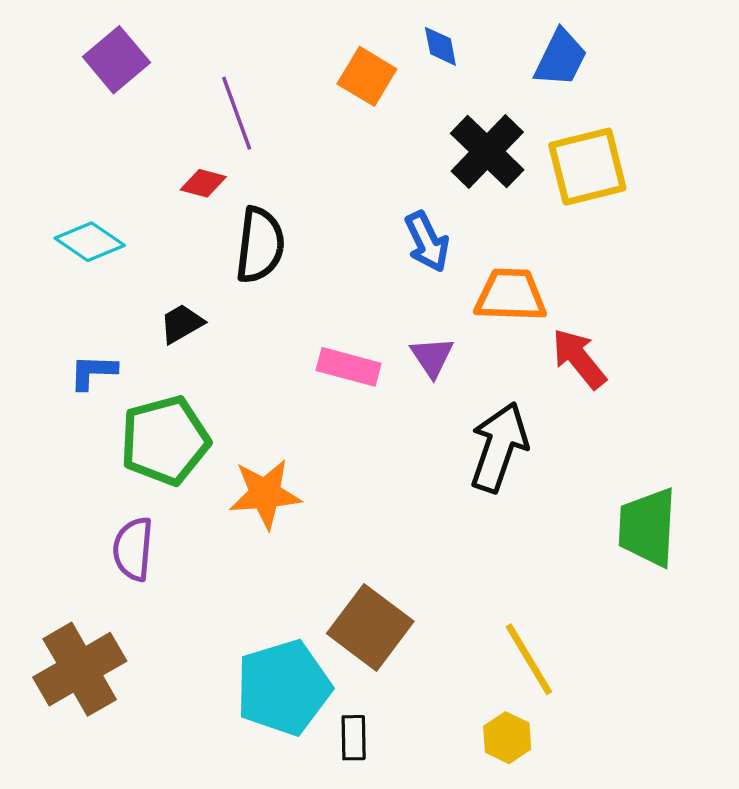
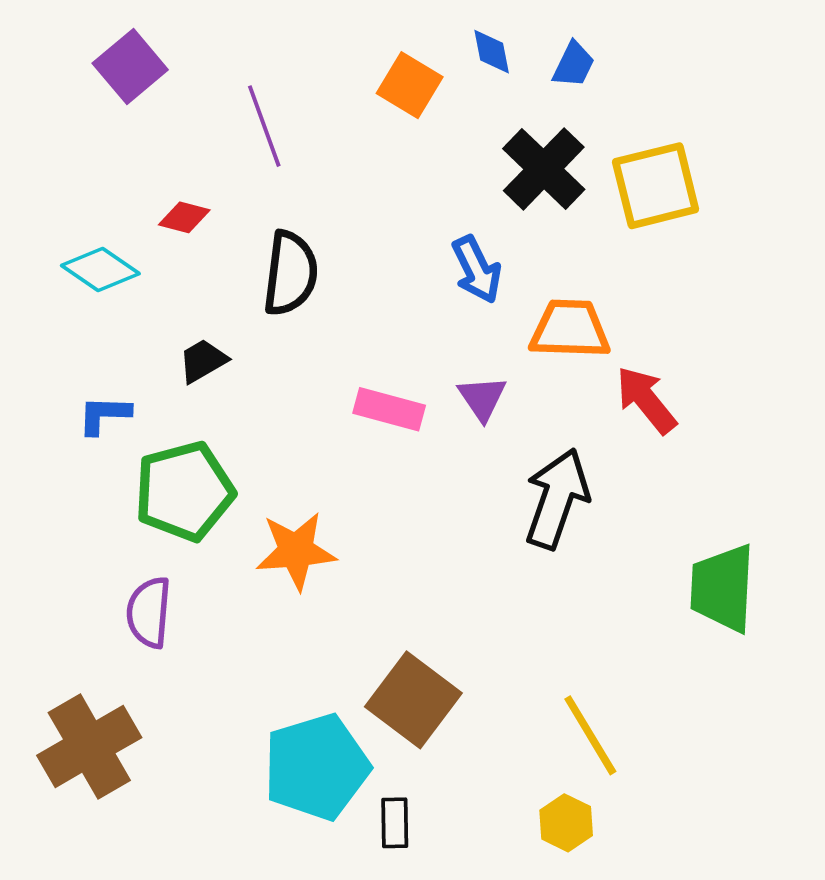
blue trapezoid: (561, 58) -> (574, 65), moved, size x0.7
red diamond: (203, 183) -> (184, 217), moved

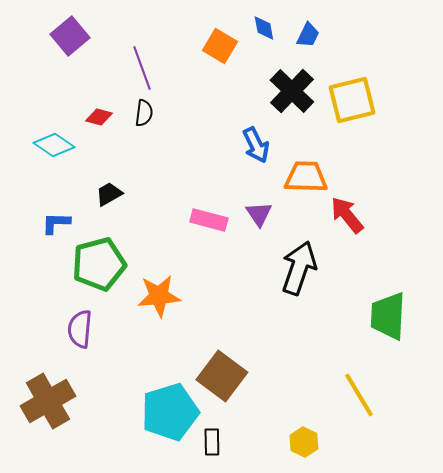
black semicircle: (290, 273) -> (144, 113), moved, size x0.6
yellow line: (590, 735) -> (359, 395), moved

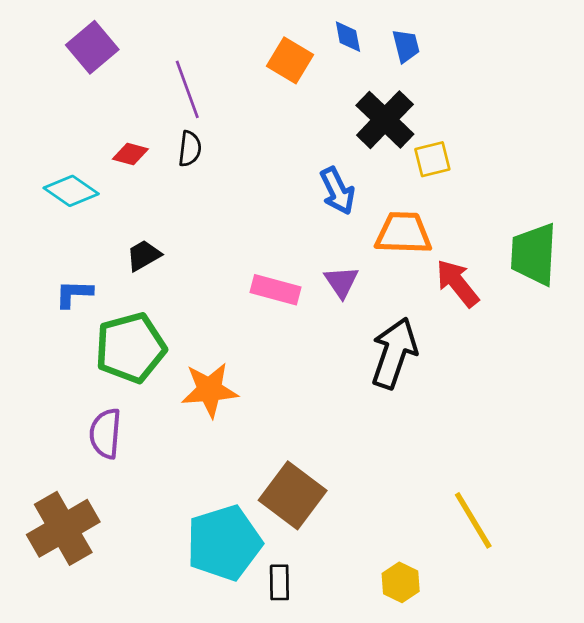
blue trapezoid: (308, 35) -> (406, 46), turned -40
yellow square: (352, 100) -> (432, 159), moved, size x0.6
green trapezoid: (388, 316) -> (534, 254), moved

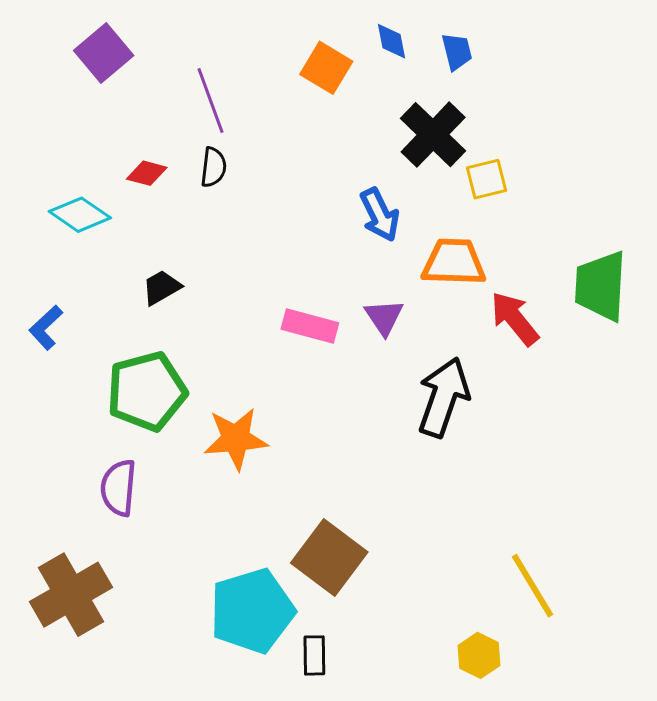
blue L-shape: (74, 294) -> (46, 328), moved, turned -45
yellow hexagon: (401, 582) -> (479, 655), moved

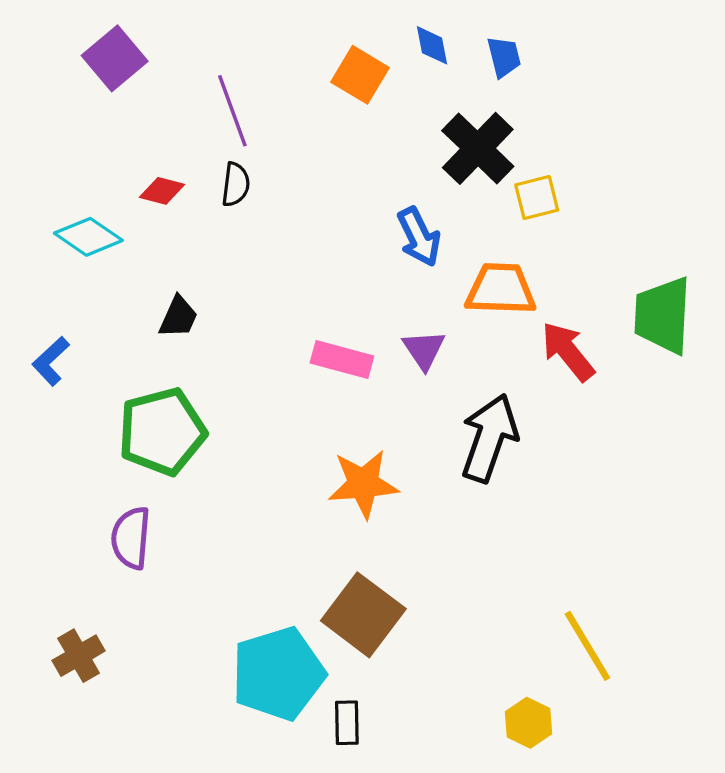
black trapezoid: (162, 287) -> (178, 317), turned 144
orange star: (236, 439) -> (363, 484), moved
brown cross: (71, 595) -> (79, 656), size x0.6

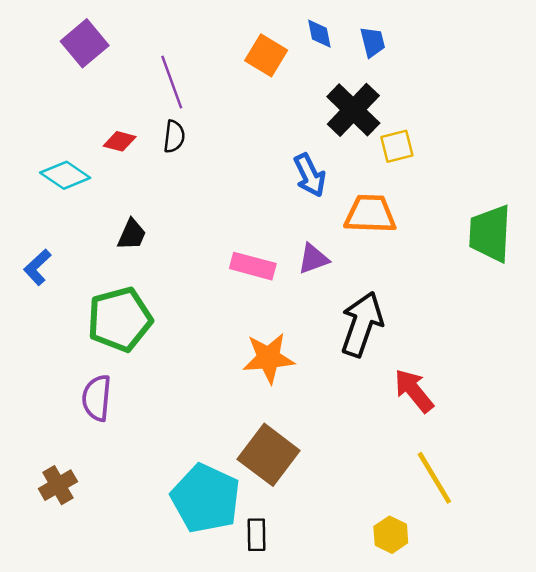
purple triangle: (424, 350) -> (313, 259), turned 44
red arrow: (568, 351) -> (414, 391), moved
cyan pentagon: (278, 674) -> (206, 498), turned -30

